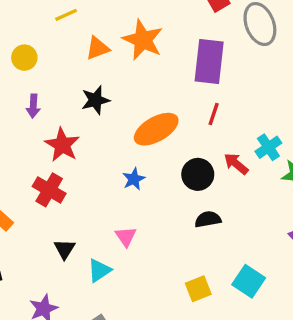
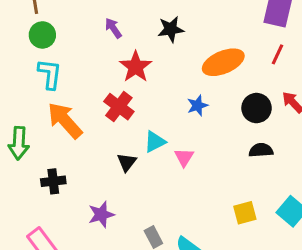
purple arrow: (33, 106) -> (113, 28), turned 135
cyan triangle: (99, 270) -> (155, 142), moved

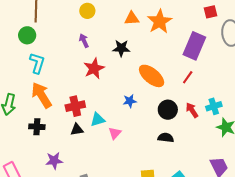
green circle: (42, 35) -> (27, 35), moved
orange ellipse: (223, 62) -> (152, 76), turned 52
red cross: (119, 107) -> (75, 106), moved, turned 30
black triangle: (127, 162) -> (77, 130), turned 32
black cross: (53, 181) -> (37, 127), moved

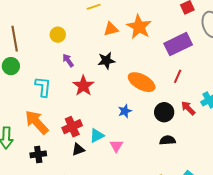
yellow circle: (87, 11) -> (58, 35), moved
purple rectangle: (194, 46) -> (178, 44), turned 52
cyan L-shape: (37, 63) -> (43, 87), moved

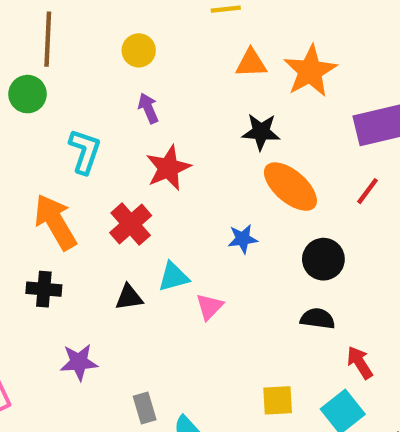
black star: (106, 61) -> (261, 132), moved
red arrow: (188, 108) -> (360, 363), moved
red cross: (72, 127) -> (131, 224), moved, turned -30

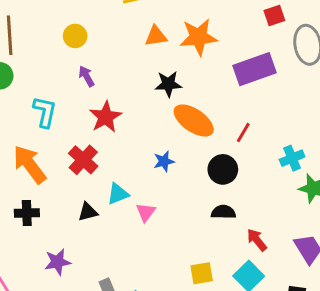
orange star: (310, 71) -> (198, 37), turned 30
red line: (367, 191) -> (243, 132), moved

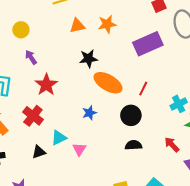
orange star: (198, 37) -> (107, 24), size x0.7
red arrow: (257, 240) -> (172, 145), moved

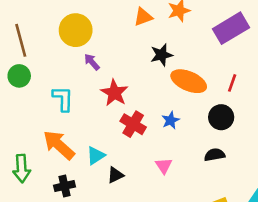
yellow circle: (21, 30) -> (76, 30), size x1.6
red cross: (33, 116) -> (133, 124), moved
cyan triangle: (59, 138) -> (96, 156), moved
black semicircle: (133, 145) -> (215, 155), moved

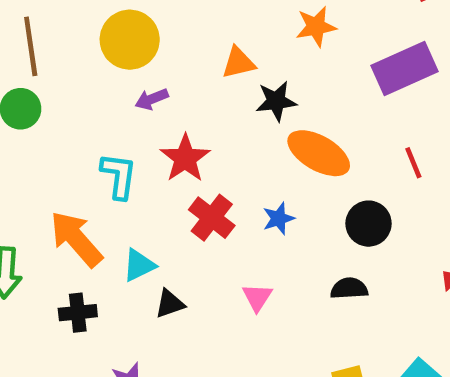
orange triangle: (143, 17) -> (238, 63), moved
purple arrow: (92, 62) -> (152, 99), turned -78
red line: (232, 83) -> (413, 163), moved, turned -48
cyan L-shape: (63, 99) -> (119, 176), moved

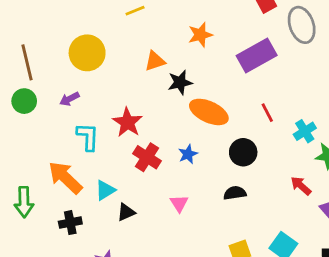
purple arrow: (152, 99) -> (69, 99), moved

